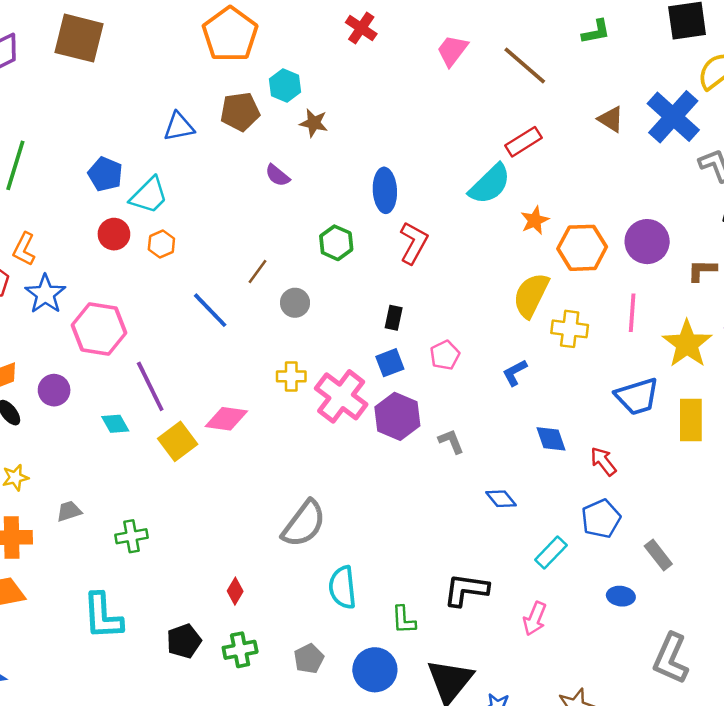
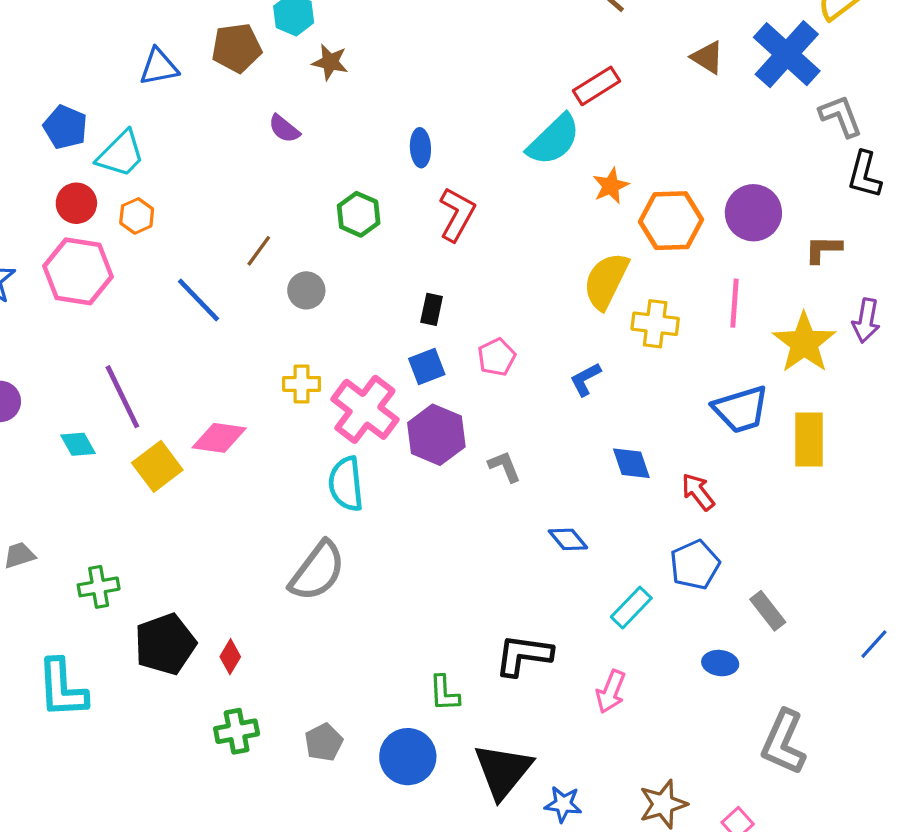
blue ellipse: (385, 190) -> (420, 148), size x0.7
pink hexagon: (99, 329) -> (78, 271), moved
cyan semicircle: (342, 587) -> (346, 484), moved
black pentagon: (184, 641) -> (165, 644), moved, size x1.4

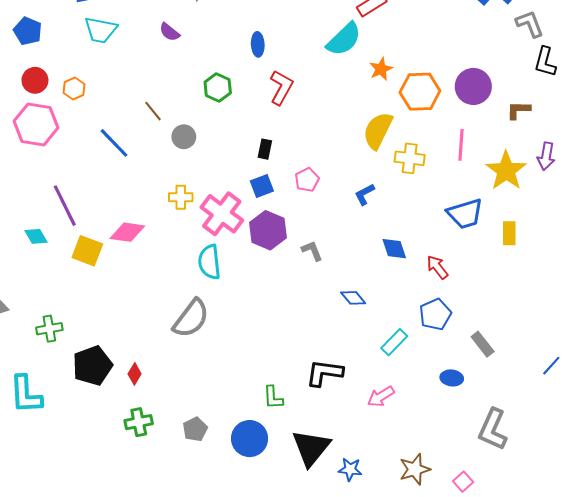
cyan trapezoid: (121, 154) -> (101, 30), moved, turned 56
brown line: (259, 251) -> (153, 111), turned -75
yellow rectangle: (809, 439) -> (509, 233), size x0.7
yellow square: (157, 466) -> (87, 251), turned -32
pink arrow: (611, 692) -> (381, 396), turned 36

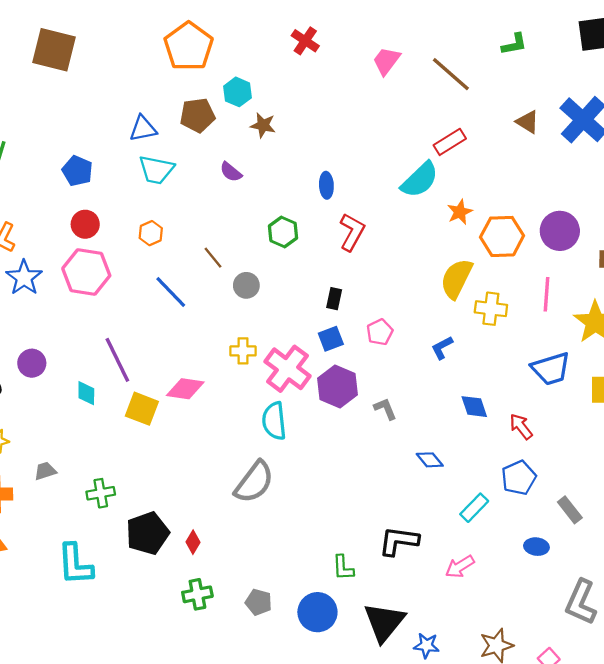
orange hexagon: (74, 89) -> (151, 233), moved
cyan diamond: (36, 236) -> (86, 393), turned 30
gray pentagon: (195, 429) -> (259, 602), turned -30

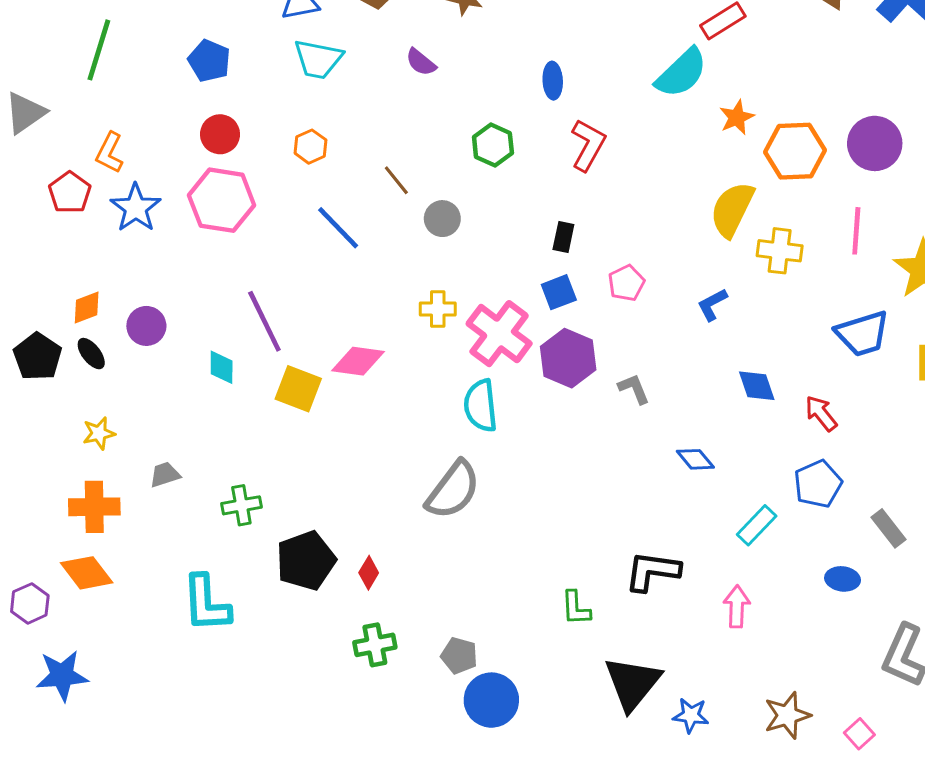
pink arrow: (460, 567) -> (737, 607), turned 124
blue circle: (317, 612) -> (491, 700), moved

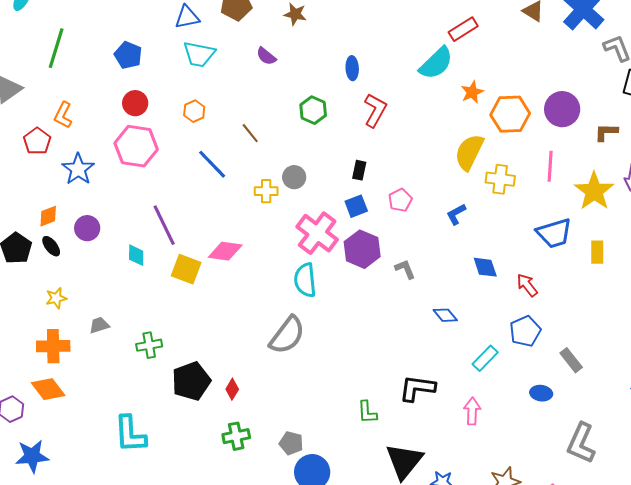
blue star: (136, 208) -> (78, 169), moved
gray circle: (442, 219) -> (294, 177), moved
yellow cross: (438, 309) -> (266, 191), moved
cyan L-shape: (206, 603) -> (130, 434), moved

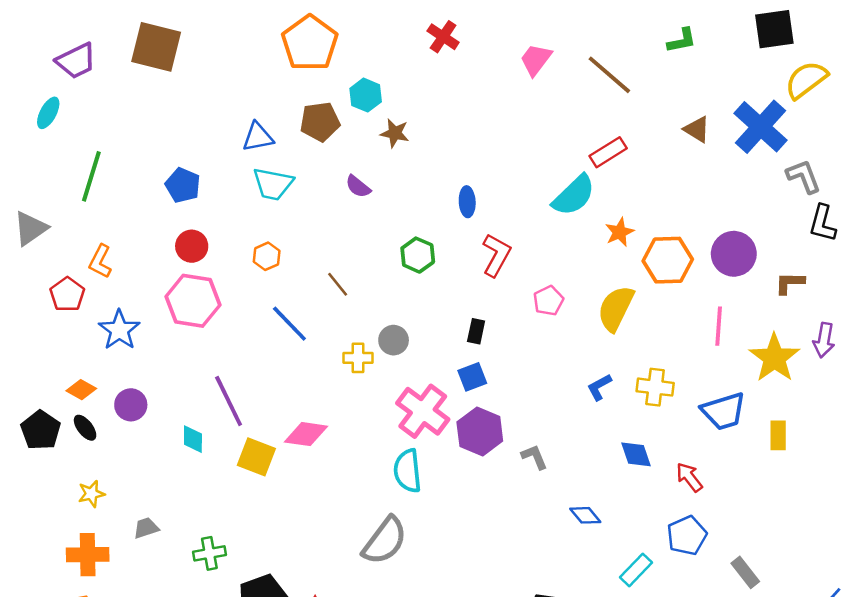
yellow cross: (500, 179) -> (655, 387), moved
pink pentagon: (400, 200) -> (548, 301), moved
orange diamond: (48, 216) -> (81, 390), turned 50

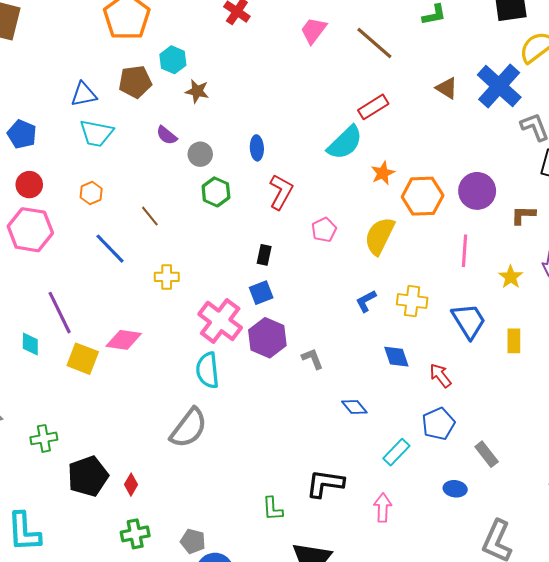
gray circle: (394, 340) -> (200, 154), moved
yellow star: (774, 358) -> (511, 277), size x0.6
blue trapezoid: (724, 411) -> (469, 321), turned -105

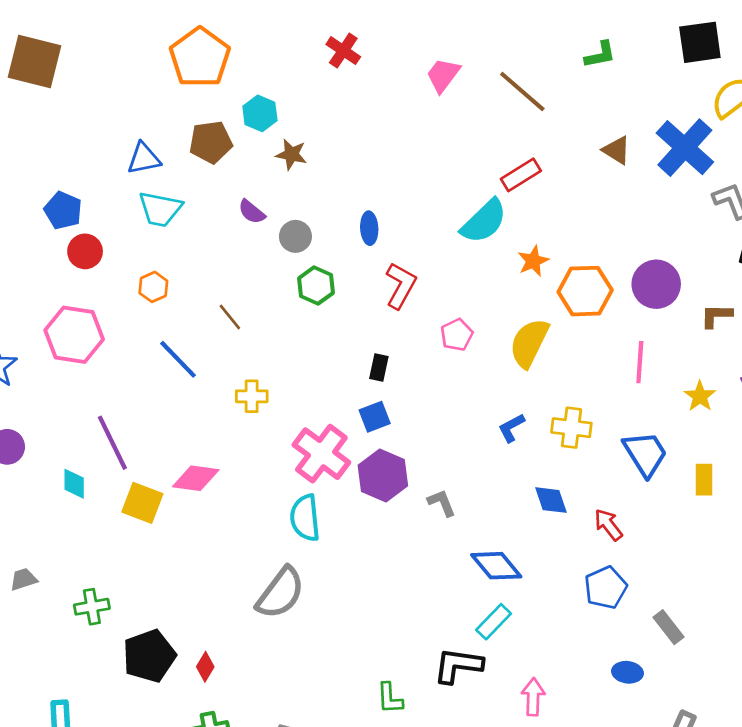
red circle: (29, 185) -> (85, 251), moved
blue diamond: (354, 407) -> (496, 566), size x1.5
cyan rectangle: (396, 452) -> (494, 622), moved

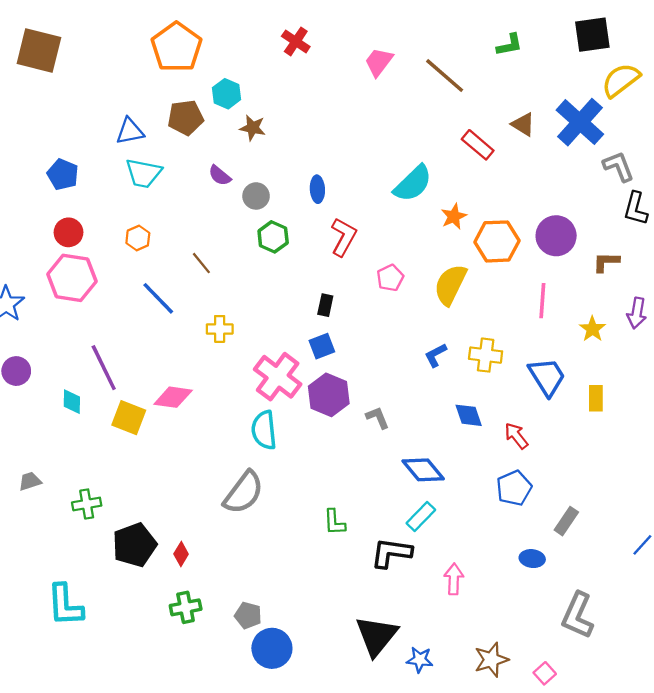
red rectangle: (521, 175) -> (478, 145), moved, turned 72
red circle: (85, 251) -> (69, 232), moved
gray rectangle: (668, 627) -> (566, 521), turned 72
green L-shape: (390, 698) -> (334, 522), moved

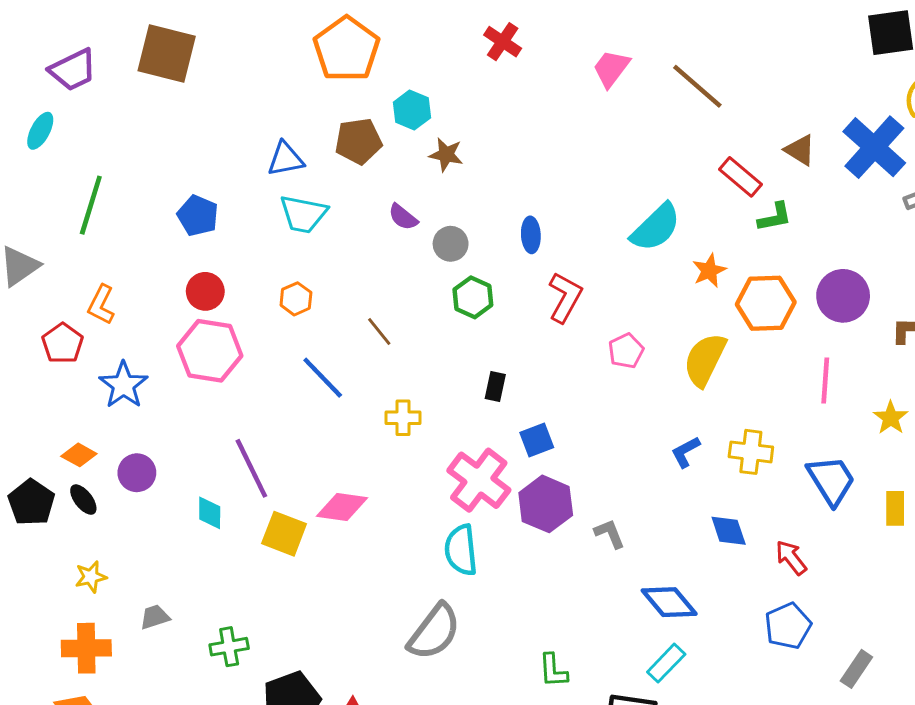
green L-shape: (509, 45) -> (775, 217), moved
black rectangle: (325, 305) -> (495, 387), moved

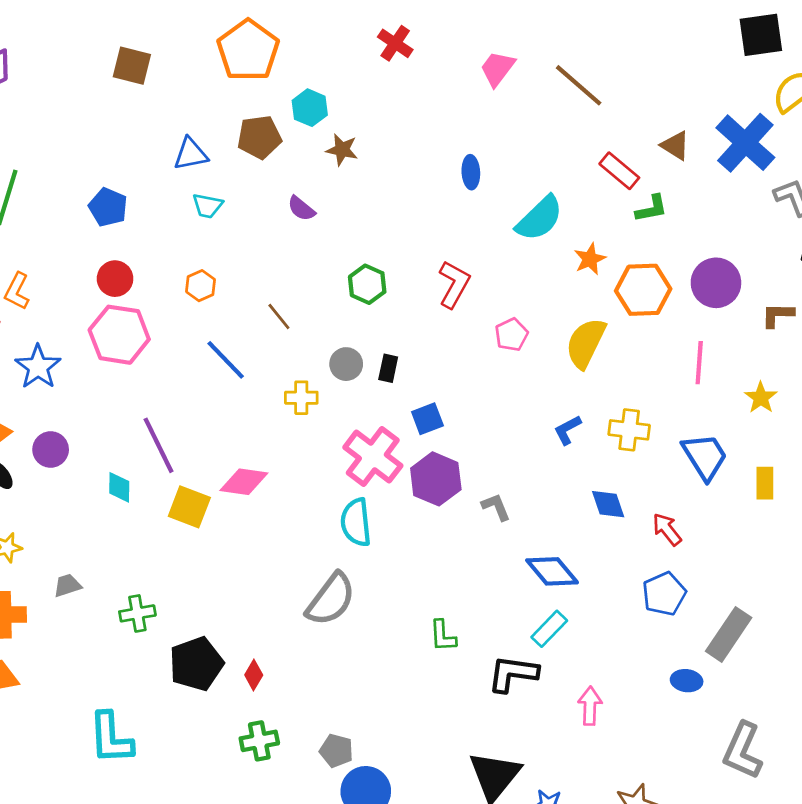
brown square: (167, 53) -> (132, 66), moved, size x0.7
cyan trapezoid: (303, 214) -> (207, 206), size x0.7
blue ellipse: (531, 235) -> (471, 172), moved
gray circle: (451, 244) -> (346, 364), moved
gray rectangle: (856, 669) -> (729, 634), size x1.5

